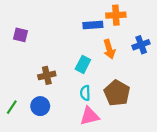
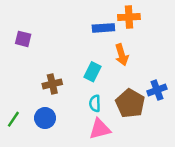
blue cross: (141, 45) -> (157, 90), moved

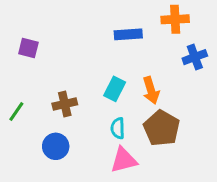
orange cross: (129, 17) -> (175, 19), moved
orange arrow: (122, 55) -> (151, 90), moved
blue cross: (157, 90) -> (195, 57), moved
green line: (13, 119) -> (16, 112), moved

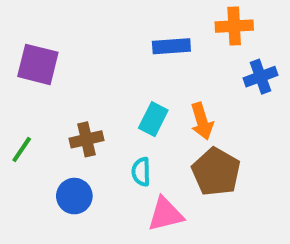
purple square: (28, 48) -> (38, 64), size x1.5
cyan semicircle: (118, 128) -> (141, 172), moved

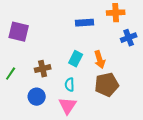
brown pentagon: (216, 172) -> (107, 85), turned 30
pink triangle: (165, 214) -> (68, 106), moved, turned -42

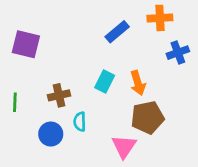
blue rectangle: (85, 23) -> (117, 32), turned -36
green line: (11, 74) -> (15, 102), turned -32
cyan semicircle: (70, 85) -> (80, 122), moved
pink triangle: (68, 106) -> (124, 146), moved

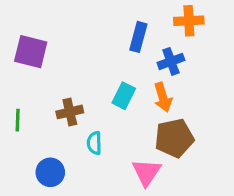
blue rectangle: (117, 32) -> (138, 37), turned -35
blue cross: (178, 53) -> (171, 61), moved
blue circle: (51, 134) -> (50, 172), moved

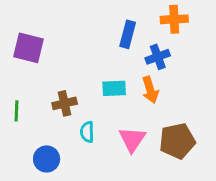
cyan rectangle: (124, 96) -> (114, 88), turned 60
brown pentagon: (174, 138) -> (177, 141), moved
pink triangle: (146, 172) -> (132, 139), moved

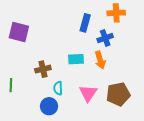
green line: (16, 111) -> (11, 85), moved
blue circle: (47, 159) -> (49, 106), moved

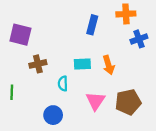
blue cross: (105, 38) -> (139, 39), moved
brown cross: (43, 69) -> (38, 64), moved
cyan semicircle: (58, 88) -> (63, 84), moved

